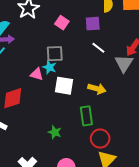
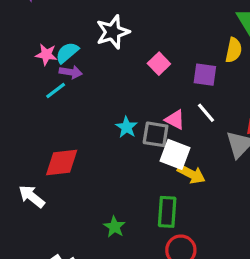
gray square: (55, 54) -> (156, 134), moved
pink triangle: (37, 74) -> (175, 120), moved
white square: (64, 86) -> (175, 154), moved

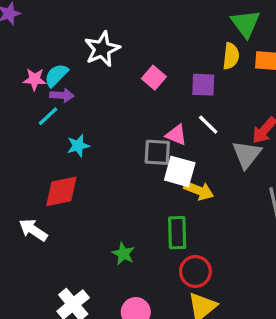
cyan star: (127, 127) -> (78, 146), moved, turned 30

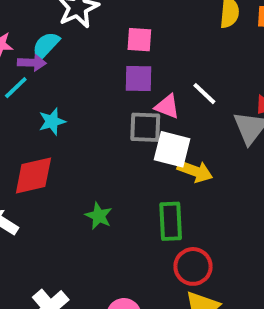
cyan semicircle: (56, 75) -> (46, 45), moved
pink square: (154, 78) -> (139, 40), turned -35
purple square: (203, 85) -> (139, 79), moved
green star: (123, 254) -> (99, 216), moved

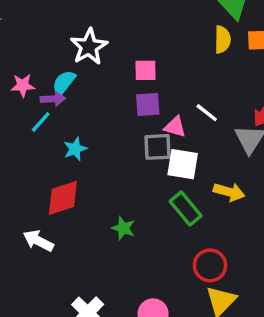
yellow arrow: (195, 171) -> (229, 192), moved
green rectangle: (171, 221) -> (186, 209), moved, turned -32

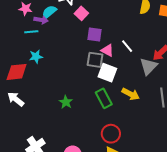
pink square: (145, 70) -> (81, 13), moved, turned 32
cyan line: (41, 122) -> (31, 32), turned 32
cyan star: (75, 149) -> (36, 57), moved
red diamond: (63, 198) -> (17, 72), moved

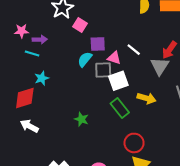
cyan semicircle: (49, 12) -> (85, 59), moved
cyan line: (31, 32) -> (32, 54), turned 32
white square: (107, 73) -> (118, 81), turned -30

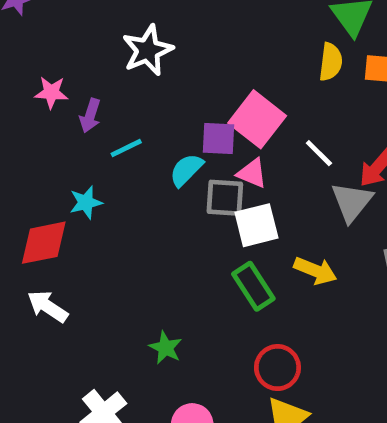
pink square: (80, 25) -> (257, 119), moved, size x1.6
purple arrow: (40, 39) -> (90, 116), turned 104
white line: (134, 50) -> (319, 153), moved
cyan line: (32, 54) -> (126, 148), moved, turned -48
green star: (81, 119) -> (166, 348), moved

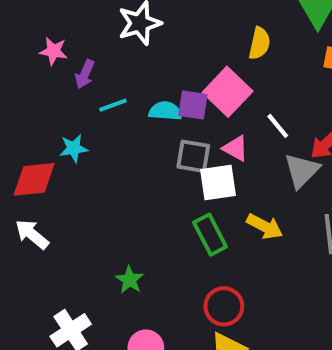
yellow semicircle: (331, 62) -> (260, 43), moved
cyan semicircle: (186, 170) -> (165, 111), moved, turned 44
pink triangle: (252, 173) -> (235, 148), moved

